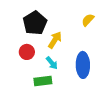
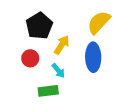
yellow semicircle: (88, 20) -> (99, 22), size x1.6
blue ellipse: (83, 65) -> (93, 57), moved

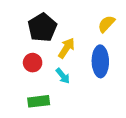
yellow semicircle: (99, 22) -> (106, 24), size x0.7
green rectangle: (48, 91) -> (39, 101), moved

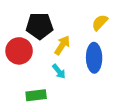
black pentagon: (42, 28) -> (40, 26), turned 30
red circle: (33, 63) -> (19, 51), moved, size x1.5

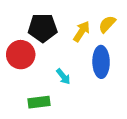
yellow arrow: (62, 45) -> (82, 31), moved

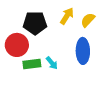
yellow arrow: (82, 31) -> (67, 16), moved
green rectangle: (39, 102) -> (32, 64), moved

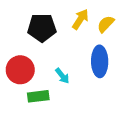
red circle: (17, 45) -> (20, 70), moved
green rectangle: (32, 64) -> (38, 96), moved

